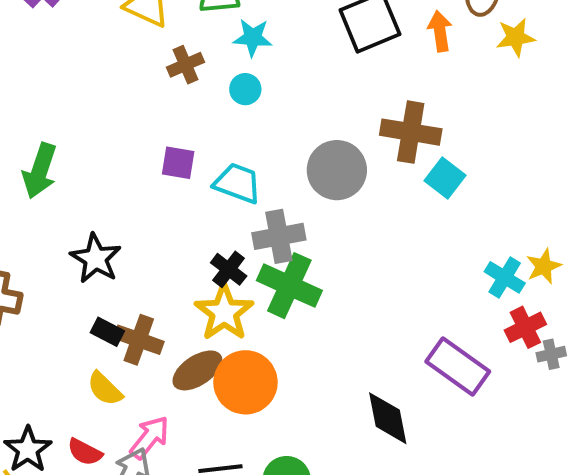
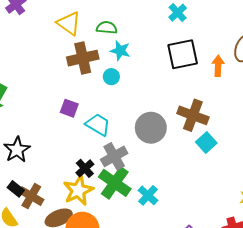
brown cross: (185, 65) -> (83, 58), size x1.6
gray cross: (279, 236) -> (114, 156), turned -30
cyan cross: (505, 277) -> (148, 195), moved

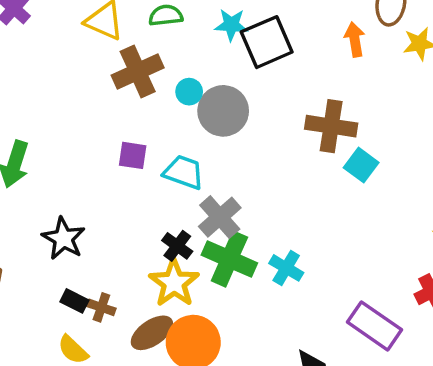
cyan star: (120, 51) -> (231, 25), moved
black square: (183, 54) -> (267, 42), moved
gray circle: (151, 128) -> (223, 111), moved
brown cross: (31, 196) -> (101, 307), size x0.7

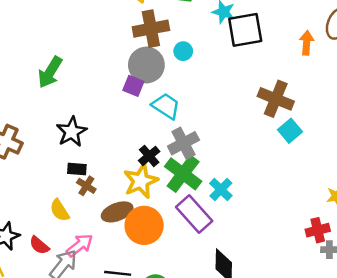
gray circle: (223, 111) -> (146, 65), moved
black rectangle: (74, 301) -> (77, 169), moved, turned -36
purple rectangle: (374, 326) -> (194, 214), moved

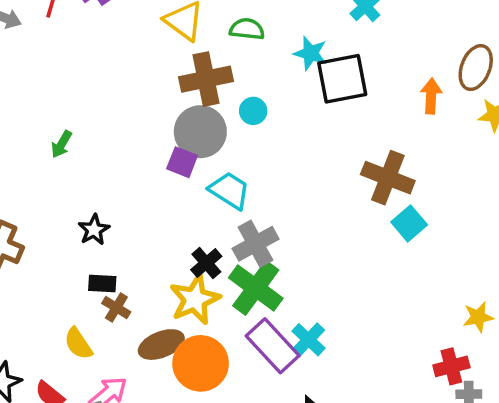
green arrow: (50, 72) -> (61, 144), size x0.6
black star: (72, 132) -> (94, 230), size x0.7
cyan cross: (221, 189) -> (308, 340), moved

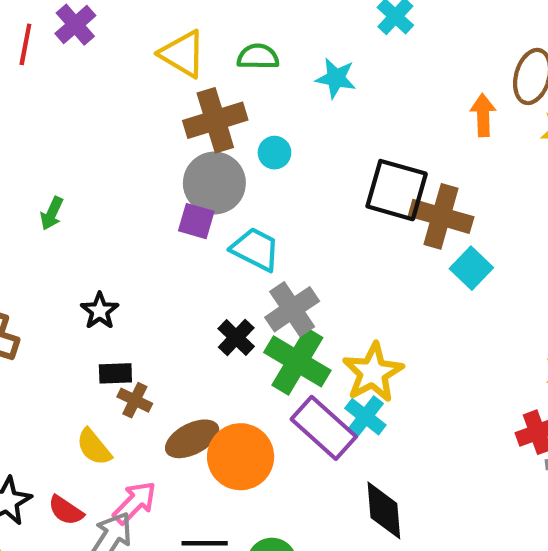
black square: (342, 79) -> (397, 190), moved, turned 32
yellow star: (195, 299) -> (373, 373), moved

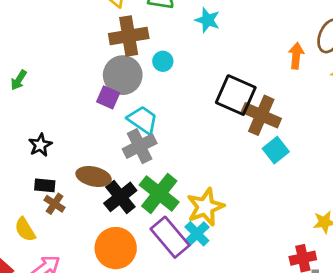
gray cross: (292, 309) -> (140, 146), moved
black cross: (236, 338) -> (120, 197), moved, size x1.4
brown ellipse: (192, 439) -> (94, 177), moved, turned 32

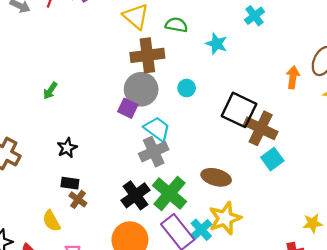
cyan circle: (163, 61) -> (187, 88), moved
brown ellipse: (94, 177) -> (216, 177), moved
yellow star: (205, 207) -> (225, 218), moved

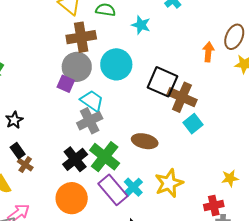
cyan circle: (187, 88) -> (116, 64), size x2.0
black rectangle: (70, 183) -> (18, 151), turned 49
yellow star: (225, 218) -> (169, 183), moved

